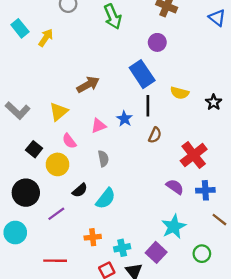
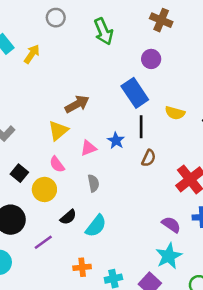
yellow triangle: (59, 112) -> (58, 131), moved
purple semicircle: (175, 187) -> (171, 225), moved

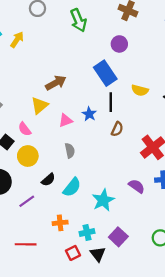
pink semicircle: (57, 164) -> (25, 129), moved
cyan star: (169, 256) -> (103, 200), moved

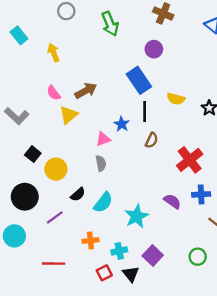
yellow arrow: (17, 40) -> (54, 53), moved, turned -56
pink triangle: (65, 120) -> (103, 139), moved
pink semicircle: (25, 129) -> (54, 93), moved

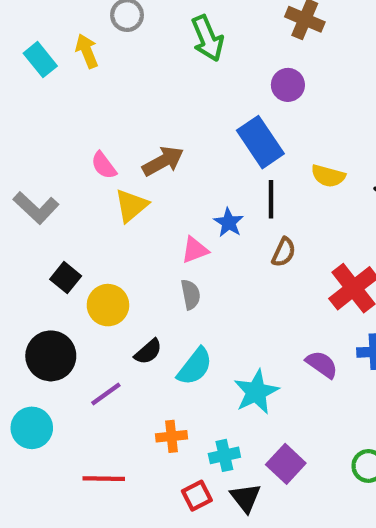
yellow arrow: (54, 53) -> (87, 51), moved

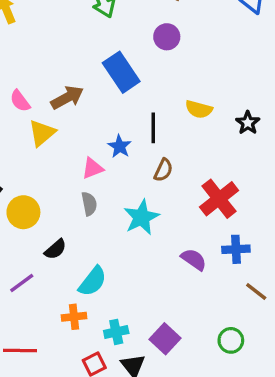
blue rectangle: (260, 142) -> (121, 72), moved
cyan semicircle: (195, 366) -> (93, 281), moved
cyan star: (256, 392) -> (141, 217), moved

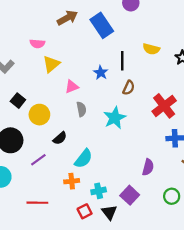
brown arrow: (67, 98) -> (67, 18), moved
pink semicircle: (20, 101) -> (37, 44), turned -48
pink triangle: (93, 168) -> (72, 87), moved
purple semicircle: (194, 259) -> (148, 167), moved, turned 70

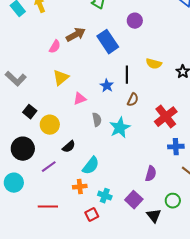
pink semicircle: (37, 44) -> (55, 47), moved, turned -64
gray semicircle: (81, 109) -> (97, 120), moved
cyan cross: (99, 191) -> (105, 196), turned 32
black triangle: (109, 212) -> (154, 216), moved

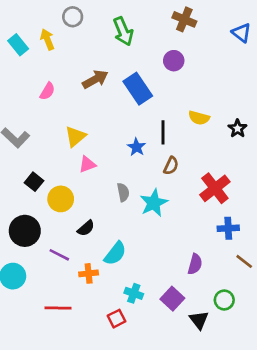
pink semicircle: (55, 47) -> (47, 91), moved
pink triangle: (80, 99) -> (87, 164), moved
purple line: (49, 167) -> (59, 255), turned 63
orange cross: (80, 187) -> (89, 273), moved

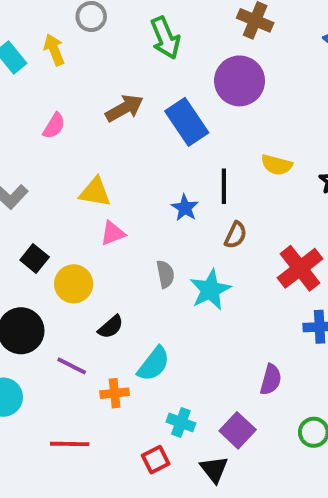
purple circle: (174, 61) -> (240, 81), size x1.6
yellow triangle: (75, 136) -> (95, 192), turned 50
black triangle: (199, 320) -> (214, 469), moved

